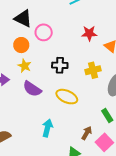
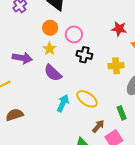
pink circle: (44, 32) -> (74, 34), moved
yellow ellipse: (67, 97) -> (87, 99), moved
cyan arrow: (47, 128) -> (63, 103), moved

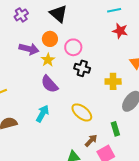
red star: (119, 29) -> (120, 31), moved
purple arrow: (22, 58) -> (29, 49), moved
cyan arrow: (63, 103) -> (43, 114), moved

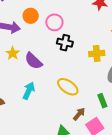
yellow star: (48, 60) -> (13, 53), moved

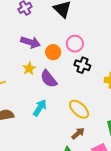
orange circle: (31, 16) -> (53, 52), moved
brown arrow: (79, 114) -> (78, 133), moved

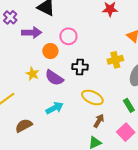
purple arrow: (30, 42) -> (32, 33), moved
black cross: (82, 65) -> (80, 67), moved
cyan arrow: (40, 108) -> (55, 108), turned 48

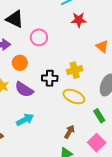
pink circle: (68, 36) -> (39, 37), moved
yellow cross: (115, 60) -> (75, 70), moved
yellow ellipse: (92, 97) -> (74, 97), moved

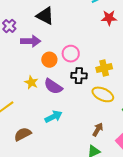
pink circle: (39, 37) -> (71, 54), moved

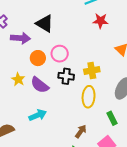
black triangle: (45, 16) -> (45, 24), moved
yellow ellipse: (103, 94) -> (89, 97), turned 65

